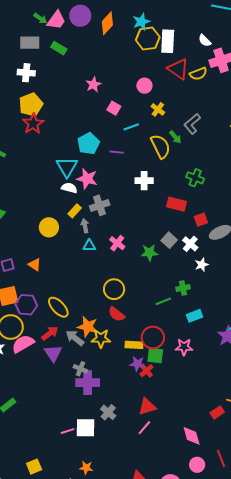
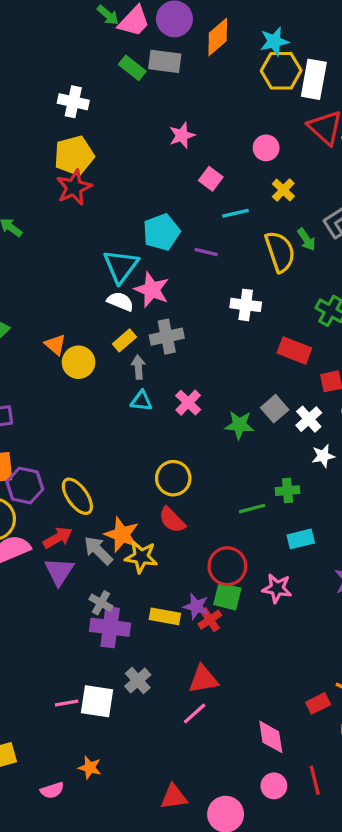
gray rectangle: (30, 43) -> (165, 61), moved
orange triangle: (35, 265) -> (55, 345), moved
yellow rectangle: (134, 345) -> (165, 616), moved

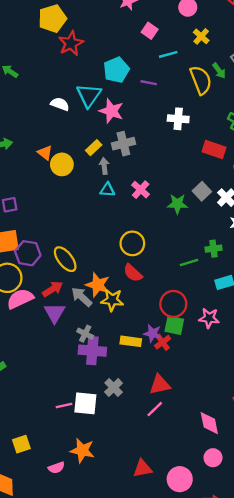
red star: (74, 187) -> (71, 43), moved
white semicircle: (120, 301) -> (60, 104), moved
orange star: (90, 768) -> (82, 450), size x1.5

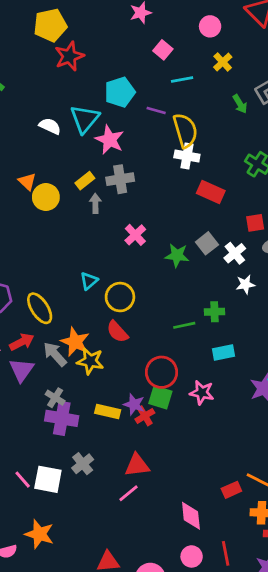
yellow semicircle: (201, 80) -> (185, 130), moved
red rectangle: (214, 149) -> (211, 192), moved
cyan triangle: (107, 190) -> (89, 281), moved, turned -49
pink line: (64, 406) -> (23, 480), turned 56

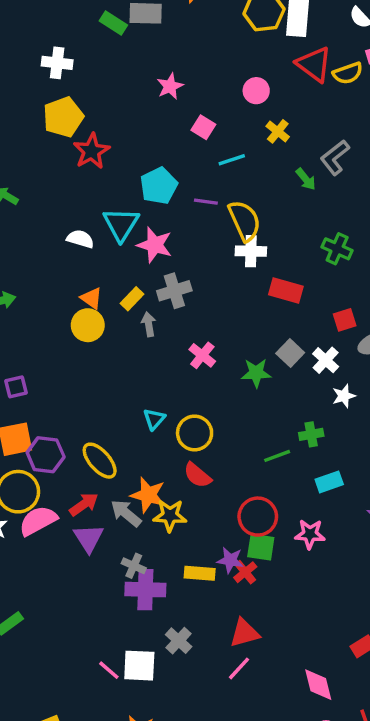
orange triangle: (27, 181) -> (91, 298), moved

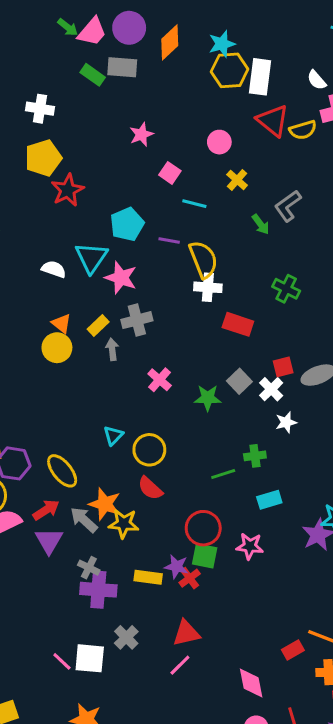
cyan line: (232, 160) -> (194, 204), turned 30
red square: (345, 320) -> (283, 367), moved

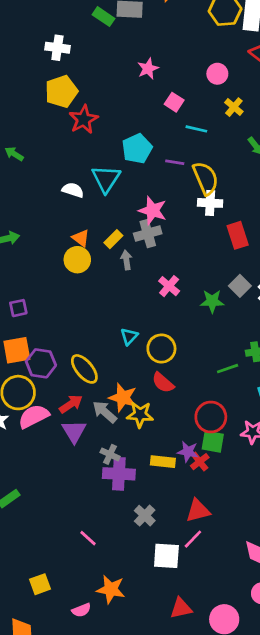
pink star: (121, 278) -> (153, 211), moved
red rectangle: (238, 324) -> (238, 235), turned 55
white square: (90, 658) -> (166, 556), moved

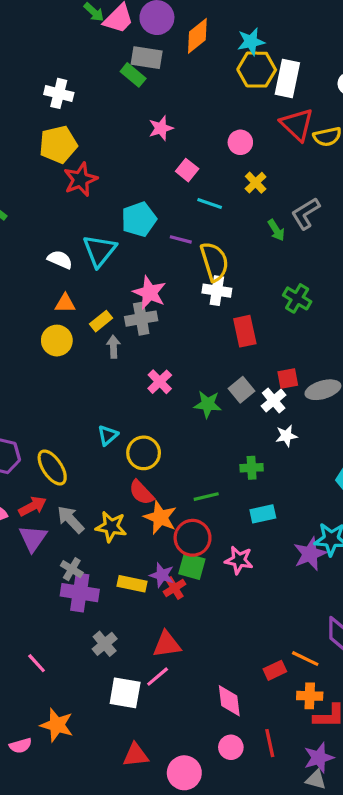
green rectangle: (103, 17) -> (133, 75), moved
orange triangle: (81, 238) -> (65, 303), moved, turned -42
green line: (228, 369) -> (206, 497), moved
orange star: (123, 398) -> (160, 517), moved

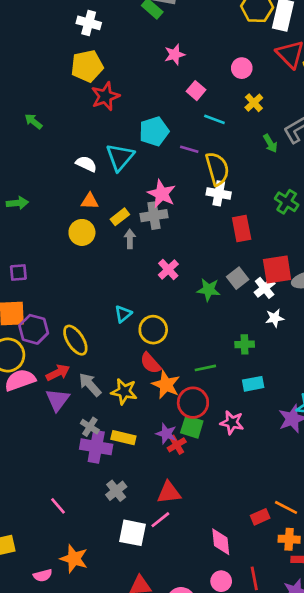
red square: (288, 379) -> (277, 270), size x1.6
yellow rectangle: (132, 584) -> (123, 438), moved

